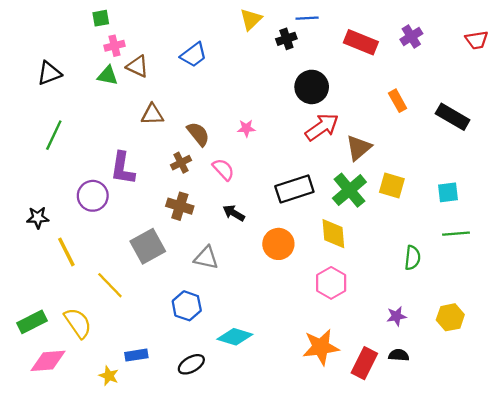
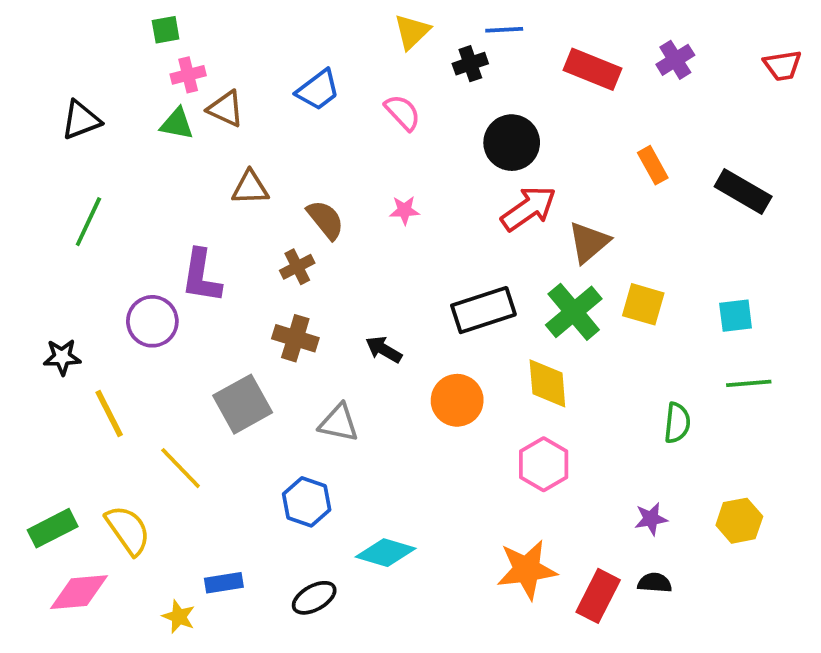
pink semicircle: (223, 169) -> (403, 112), moved

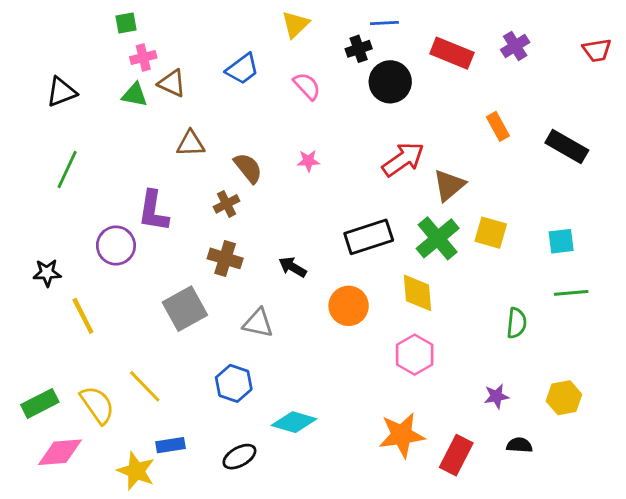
yellow triangle: (412, 32) -> (295, 24), moved
black circle: (512, 143) -> (390, 82), moved
yellow line: (181, 468) -> (145, 386), moved
black semicircle: (655, 583) -> (519, 445), moved
yellow star: (179, 617) -> (136, 471), size x1.5

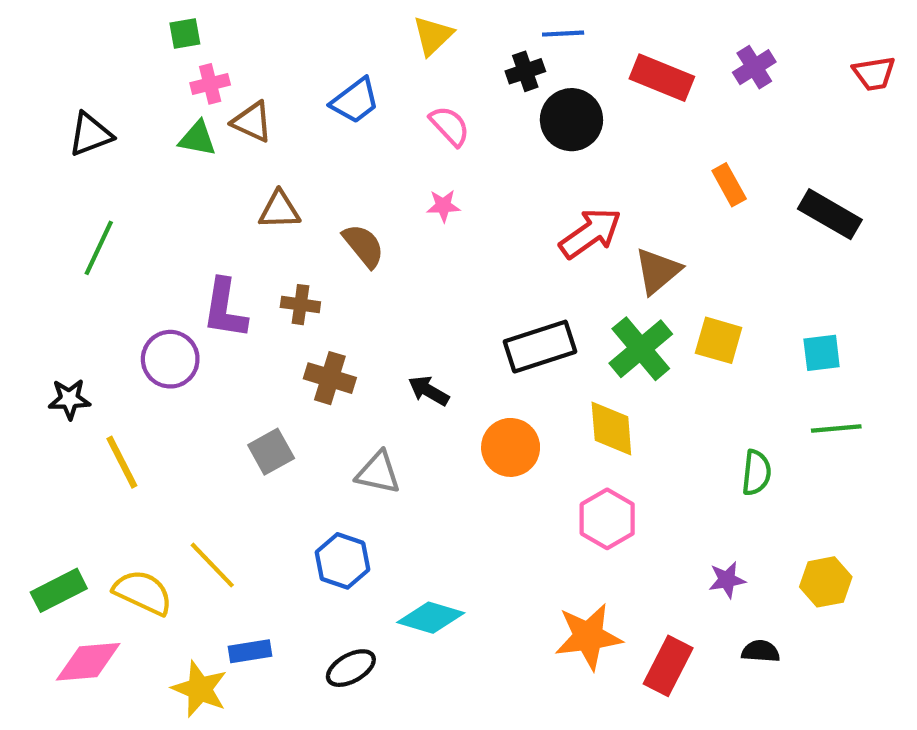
pink star: (308, 161) -> (443, 206), moved
brown cross: (227, 204) -> (300, 305), moved, turned 35
gray square: (185, 309) -> (271, 452), size x0.7
yellow semicircle: (97, 405) -> (143, 592), turned -30

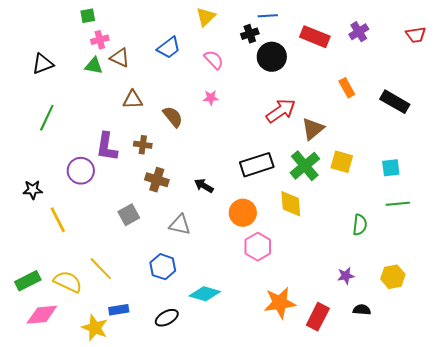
pink hexagon: (607, 519) -> (258, 247), moved

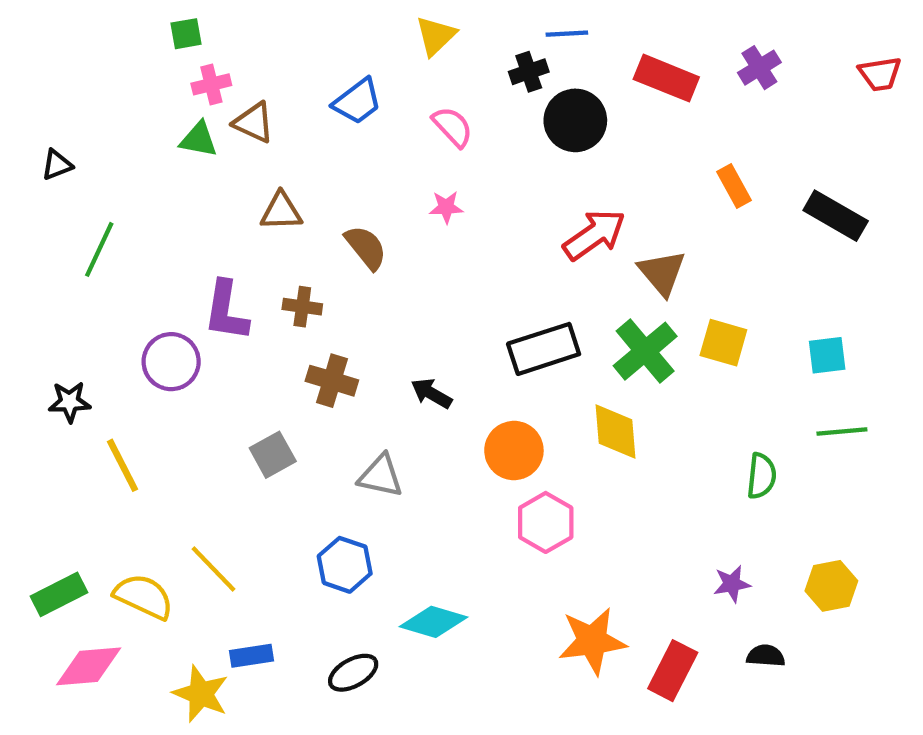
black triangle: (43, 64) -> (57, 165), moved, size x0.7
brown triangle: (313, 129) -> (662, 273), turned -30

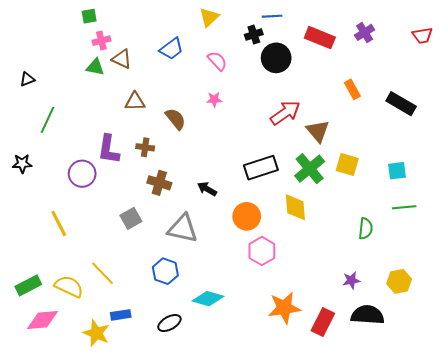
black star: (70, 402) -> (22, 164), moved
gray triangle: (381, 476) -> (183, 229), size x1.4
black semicircle: (766, 656) -> (368, 315), size x1.8

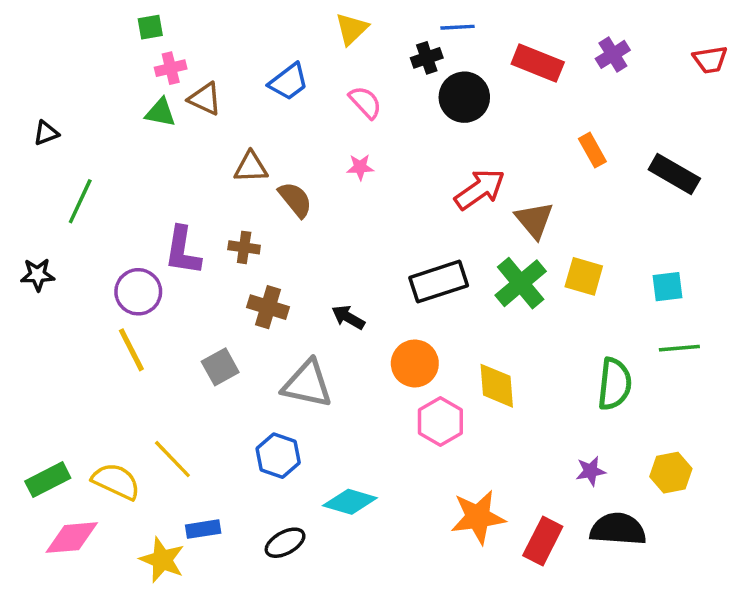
brown triangle: (135, 102) -> (251, 167), moved
yellow diamond: (295, 207) -> (497, 386), moved
yellow line: (59, 223) -> (131, 350), moved
green semicircle: (366, 229) -> (615, 384), size x1.4

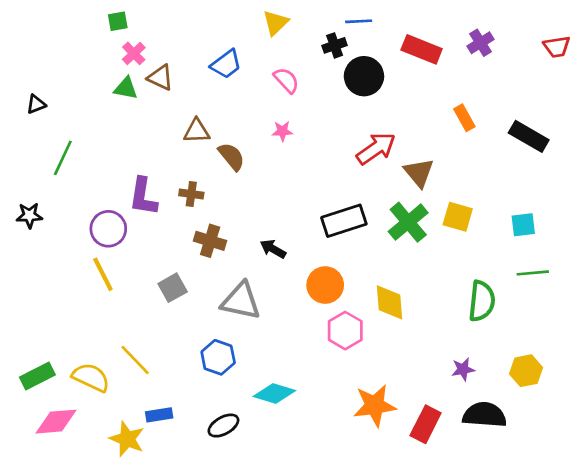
pink cross: (171, 68) -> (134, 53), turned -30

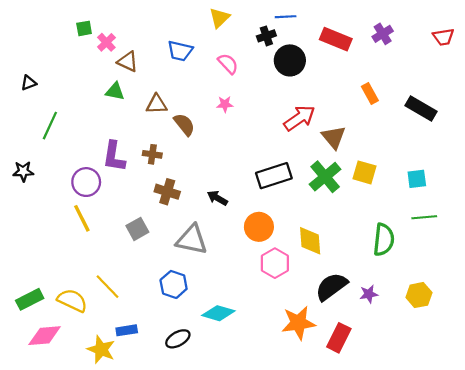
green square: (118, 21) -> (84, 28), moved
blue trapezoid: (226, 64) -> (180, 51), turned 50
green triangle: (126, 88) -> (115, 91), moved
black semicircle: (484, 415) -> (331, 287), moved, turned -40

